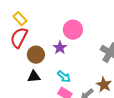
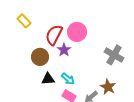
red semicircle: (19, 38) -> (54, 35), moved
black triangle: (34, 77) -> (48, 79), moved

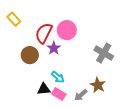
black triangle: (48, 79) -> (44, 89), moved

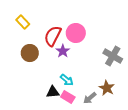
brown circle: (30, 55) -> (30, 53), moved

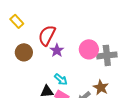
pink circle: (76, 33) -> (89, 49), moved
gray cross: (113, 56) -> (107, 55), turned -36

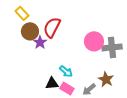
purple star: (57, 50) -> (40, 42), moved
brown circle: (24, 52) -> (30, 31), moved

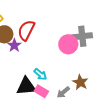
gray cross: (112, 47) -> (82, 36), moved
black triangle: (52, 83) -> (26, 86), size x1.5

